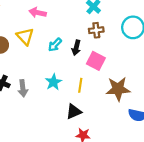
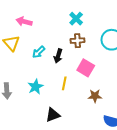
pink square: (96, 61) -> (86, 68), moved
yellow line: (80, 85) -> (64, 83), moved
brown star: (118, 89) -> (95, 96), size x0.6

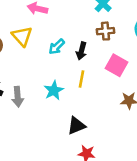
yellow line: (64, 83) -> (81, 79), moved

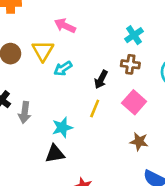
cyan arrow: (57, 47) -> (63, 68), moved
cyan star: (54, 90) -> (62, 127), moved
black triangle: (76, 126) -> (55, 154), moved

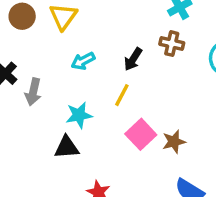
cyan arrow: (63, 68) -> (83, 61), moved
pink square: (134, 102) -> (141, 134), moved
brown star: (139, 142) -> (174, 142), turned -30

